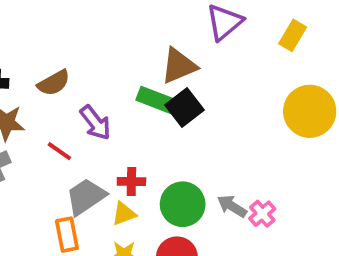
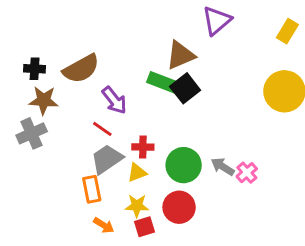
yellow rectangle: (293, 35) -> (287, 31), moved
brown semicircle: (54, 83) -> (81, 69), size x1.4
red line: (59, 151) -> (102, 129), moved

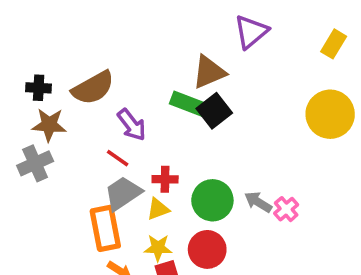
orange rectangle: (92, 189) -> (105, 228), size x1.4

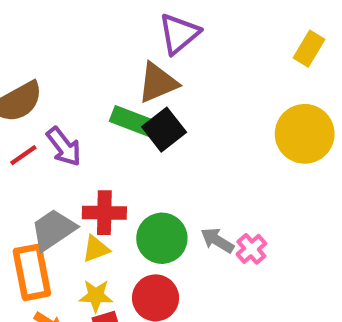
purple triangle: (251, 32) -> (179, 34), moved
red line: (118, 158) -> (23, 155), moved, turned -70
red cross: (165, 179) -> (104, 213), size x1.4

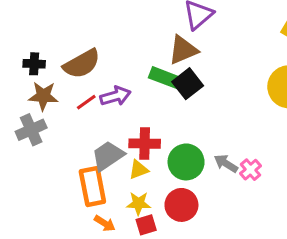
purple arrow: (64, 147) -> (115, 96), turned -68

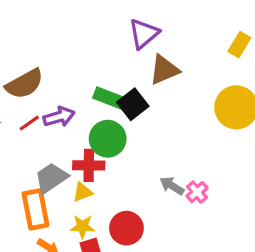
brown triangle: (183, 50) -> (164, 70), moved
green circle: (186, 162) -> (108, 139), moved

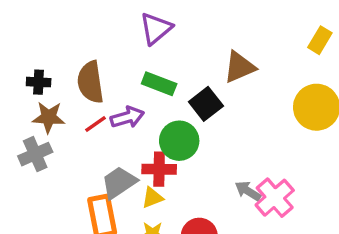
purple triangle: (144, 34) -> (156, 28), moved
brown semicircle: (25, 84) -> (90, 82), turned 111
green rectangle: (109, 98) -> (159, 84), moved
pink cross: (197, 192) -> (275, 198), size x1.6

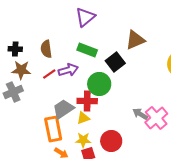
brown semicircle: (90, 82) -> (46, 49), size x0.7

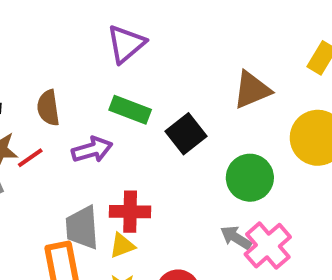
brown triangle: (135, 40) -> (252, 90), moved
red line: (49, 74) -> (30, 158), moved
green circle: (99, 84) -> (250, 178), moved
gray trapezoid: (63, 109) -> (82, 228), turned -60

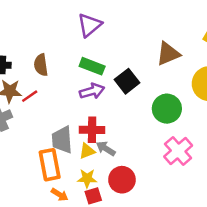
purple arrow: (92, 150) -> (92, 91), moved
gray arrow: (236, 238) -> (106, 149), moved

